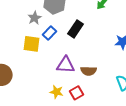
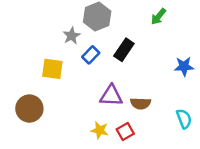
yellow square: (32, 44) -> (52, 69), moved

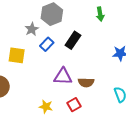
green arrow: (158, 17) -> (100, 14), turned -48
yellow star: (100, 130) -> (46, 107), moved

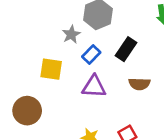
purple triangle: (63, 76) -> (94, 87), moved
brown semicircle: (86, 82) -> (139, 84), moved

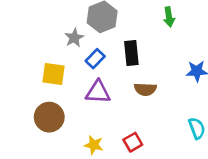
black rectangle: (126, 49) -> (131, 53), turned -40
brown circle: (27, 111) -> (49, 117), moved

